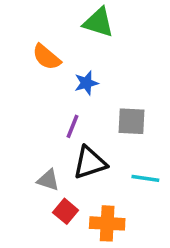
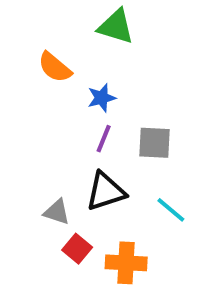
purple line: (72, 126) -> (104, 139), moved
cyan line: (145, 178) -> (171, 210), turned 32

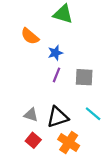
black triangle: (106, 192) -> (58, 117), moved
red square: (77, 249) -> (33, 140), moved
orange cross: (126, 263) -> (69, 143), turned 30

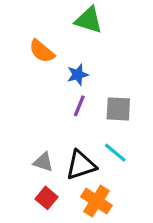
cyan line: (93, 114) -> (115, 153), moved

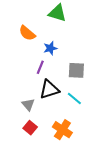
purple line: (79, 106) -> (40, 67), moved
gray triangle: (43, 162) -> (28, 105), turned 32
black triangle: (81, 165) -> (49, 89), moved

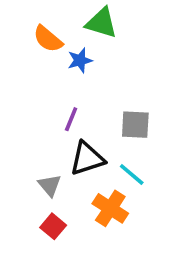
orange semicircle: (27, 33) -> (48, 39), moved
blue star: (50, 48) -> (80, 60), moved
orange cross: (62, 130) -> (110, 208), moved

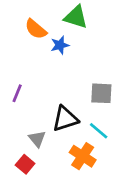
purple line: (71, 119) -> (17, 93), moved
red square: (53, 226) -> (25, 164), moved

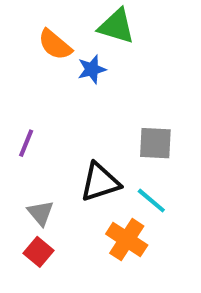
gray triangle: (37, 139) -> (41, 213), moved

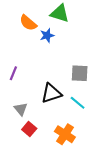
orange cross: (127, 240) -> (65, 134), moved
red square: (39, 252) -> (29, 129), moved

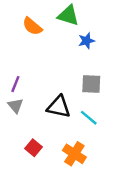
blue star: (47, 35) -> (86, 41), moved
black triangle: (51, 93) -> (59, 107), turned 30
gray triangle: (21, 109) -> (15, 106), moved

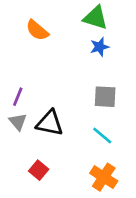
green triangle: (68, 15) -> (95, 18), moved
black triangle: (59, 107) -> (50, 123), moved
orange cross: (74, 154) -> (104, 177), moved

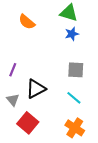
gray triangle: (18, 122) -> (13, 100), moved
black triangle: (50, 123) -> (36, 89), turned -40
red square: (39, 170) -> (28, 123), size x1.5

